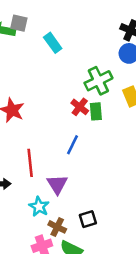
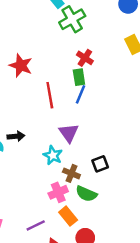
green cross: (98, 81) -> (72, 19), moved
green rectangle: (96, 111) -> (79, 77), moved
red line: (30, 163) -> (50, 95), moved

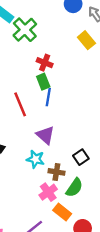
green semicircle: (86, 194) -> (74, 188), turned -66

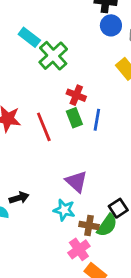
blue line: (48, 97) -> (97, 120), moved
red line: (20, 104) -> (44, 127), moved
green semicircle: (74, 188) -> (107, 225), moved

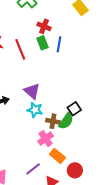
purple triangle: (76, 182) -> (32, 91), moved

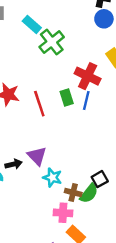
red cross: (44, 26) -> (88, 76), moved, size x1.5
purple triangle: (32, 91) -> (37, 156), moved
pink cross: (46, 139) -> (63, 213), turned 35

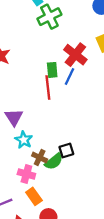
red line: (39, 104) -> (48, 87), moved

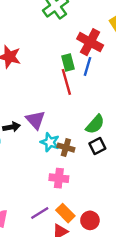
brown cross: (40, 158) -> (66, 148), moved
green semicircle: (54, 161) -> (95, 124), moved
orange rectangle: (34, 196) -> (65, 213), moved

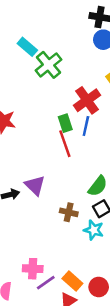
red cross: (90, 42) -> (87, 100), turned 30
cyan star: (50, 142) -> (94, 230), moved
pink cross: (59, 178) -> (33, 269), moved

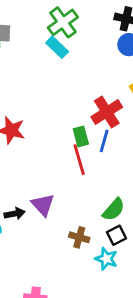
cyan rectangle: (27, 47) -> (57, 47), moved
green cross: (49, 65) -> (63, 22), moved

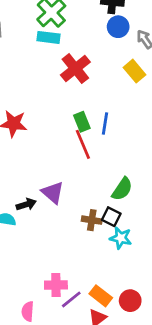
cyan rectangle: (57, 47) -> (48, 37), turned -30
red cross: (107, 112) -> (75, 69), moved
black square: (117, 235) -> (111, 217), moved, turned -30

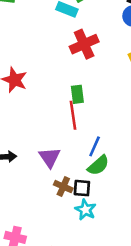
blue line: (105, 123) -> (95, 146), moved
purple triangle: (53, 193) -> (50, 157), moved
black square: (111, 217) -> (82, 188), turned -36

